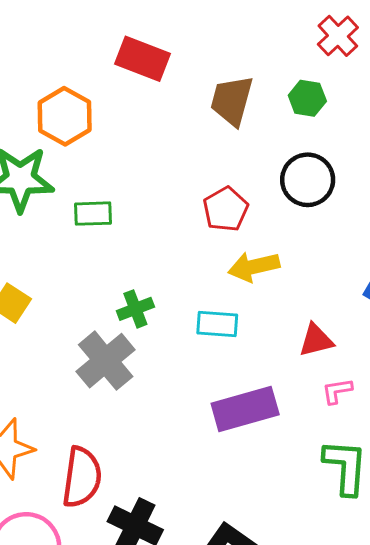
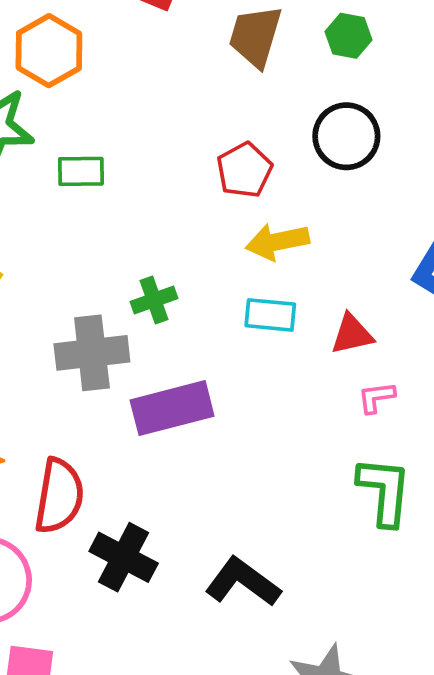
green cross: (135, 309) -> (154, 300), moved
cyan rectangle: (217, 324) -> (270, 315), moved
gray cross: (106, 361) -> (92, 353), turned 32
purple rectangle: (245, 409) -> (172, 408), moved

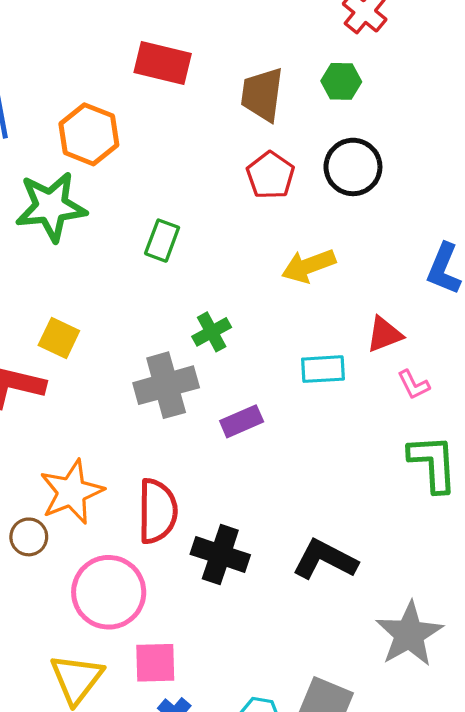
red pentagon: (244, 170) -> (270, 175), moved
green rectangle: (81, 171) -> (162, 241), moved, turned -60
cyan rectangle: (270, 315) -> (323, 369), moved
pink L-shape: (376, 397) -> (414, 385), turned -100
purple rectangle: (172, 408) -> (242, 421), size x0.6

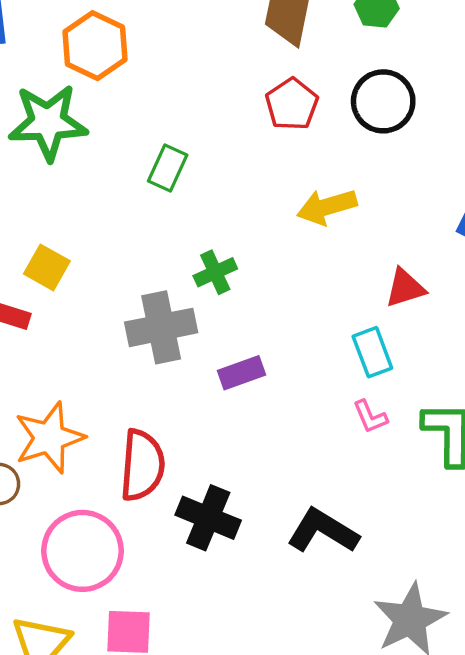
cyan rectangle: (323, 369) -> (372, 352), moved, turned 69
pink L-shape: (414, 385) -> (370, 417), moved

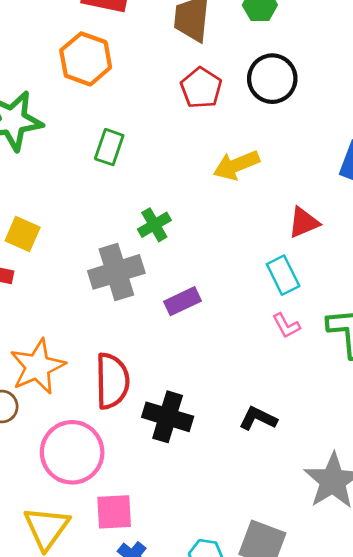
orange hexagon: (95, 46) -> (86, 59), moved
black L-shape: (323, 531) -> (258, 418), size x0.7

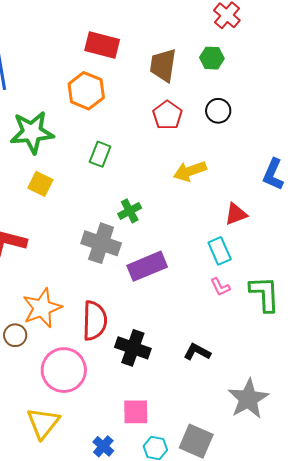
black circle: (272, 79) -> (218, 111), size x0.7
yellow square: (23, 234) -> (40, 184), moved
gray cross: (116, 272) -> (101, 243), turned 33
purple rectangle: (182, 301) -> (147, 266), size x1.5
pink square: (114, 512) -> (136, 412), moved

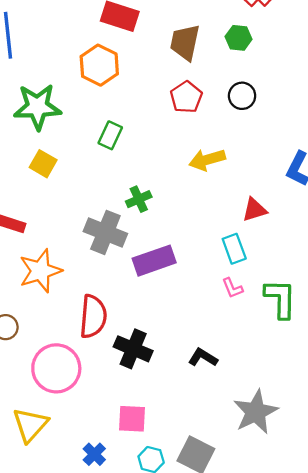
orange star: (42, 308) -> (40, 271), moved

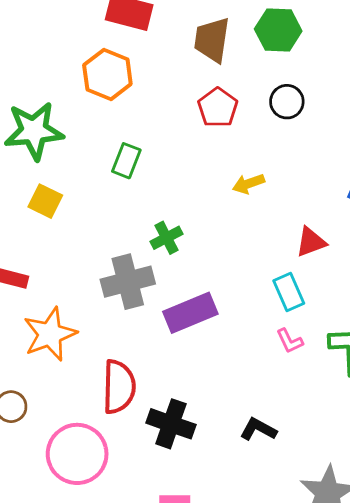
green hexagon: (239, 38) -> (278, 30), size x1.4
yellow arrow: (207, 160) -> (248, 184), size x0.7
gray cross: (105, 232) -> (128, 282), turned -33

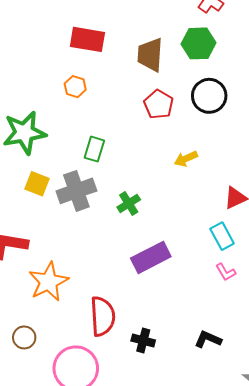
orange hexagon: (107, 74) -> (75, 87), size x0.6
black circle: (287, 102) -> (209, 96), size x1.4
gray cross: (128, 282) -> (76, 191), moved
black cross: (171, 424) -> (143, 340), size x0.7

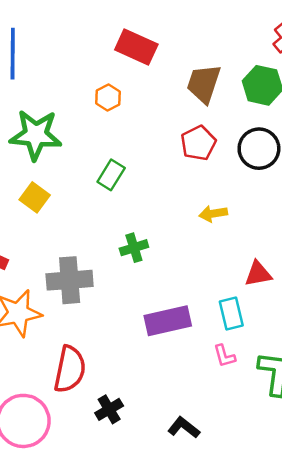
gray cross: (76, 191) -> (70, 280), moved
purple rectangle: (151, 257) -> (168, 321), moved
black cross: (143, 340) -> (109, 409), turned 30

